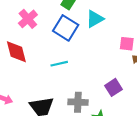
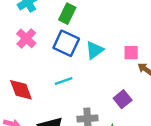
cyan triangle: (95, 19) -> (95, 50), moved
red diamond: (16, 52) -> (21, 90), moved

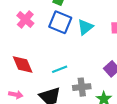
cyan line: (64, 81) -> (60, 69), moved

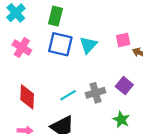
red diamond: (23, 65) -> (27, 97), turned 35
gray cross: (82, 87) -> (95, 93), moved

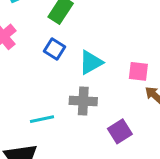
blue square: (60, 44) -> (55, 49), size x0.6
gray cross: (95, 93) -> (83, 101), moved

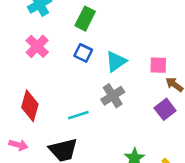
gray cross: (83, 101) -> (113, 96), turned -30
purple square: (120, 131) -> (165, 109), moved

